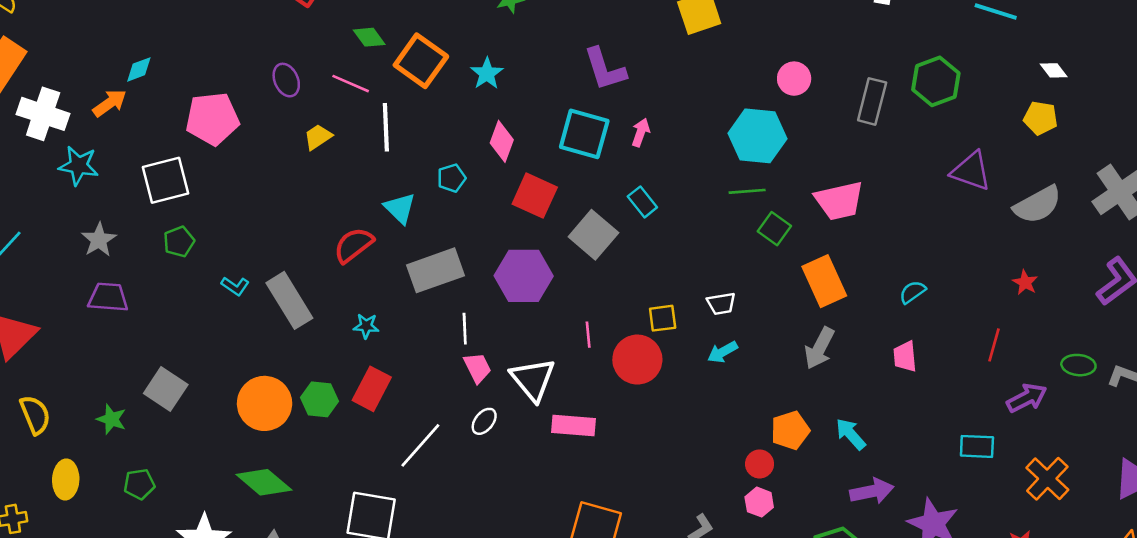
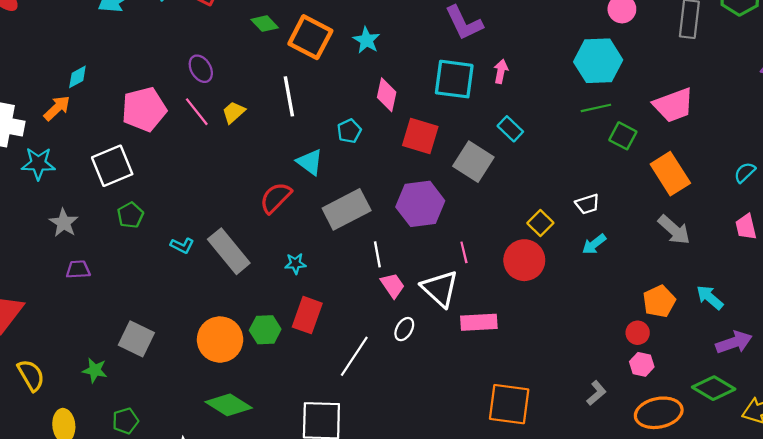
pink line: (351, 84) -> (197, 112), moved, turned 36
purple trapezoid: (108, 297) -> (78, 269), size x0.7
yellow square: (663, 318) -> (540, 223), turned -30
pink line: (588, 335) -> (464, 252), moved
gray arrow: (820, 348) -> (674, 230), turned -68

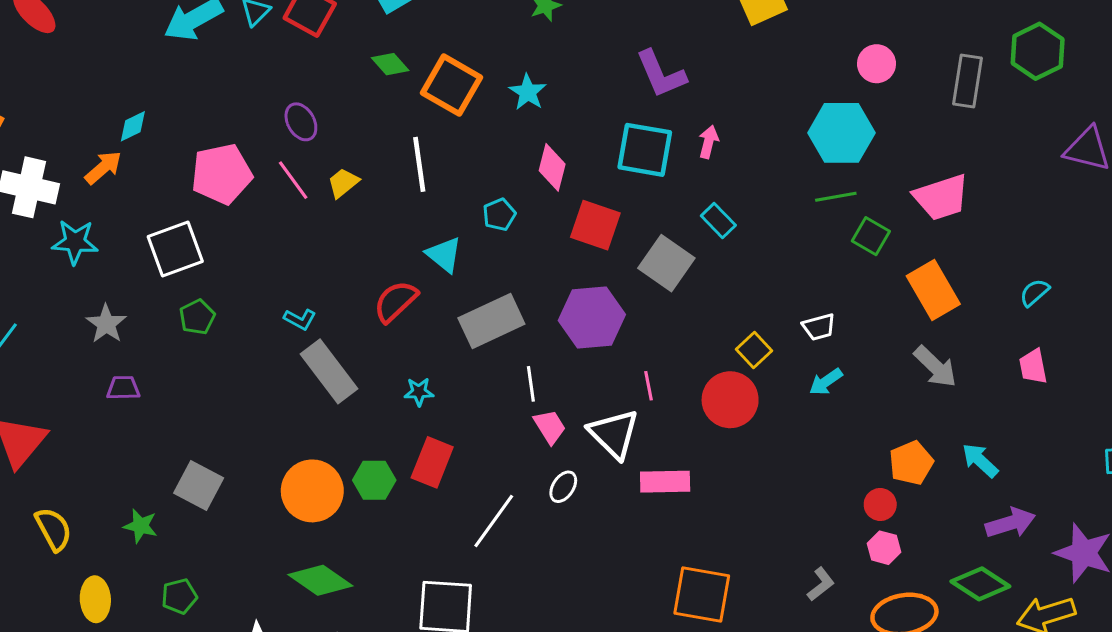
cyan L-shape: (182, 246) -> (300, 319), moved

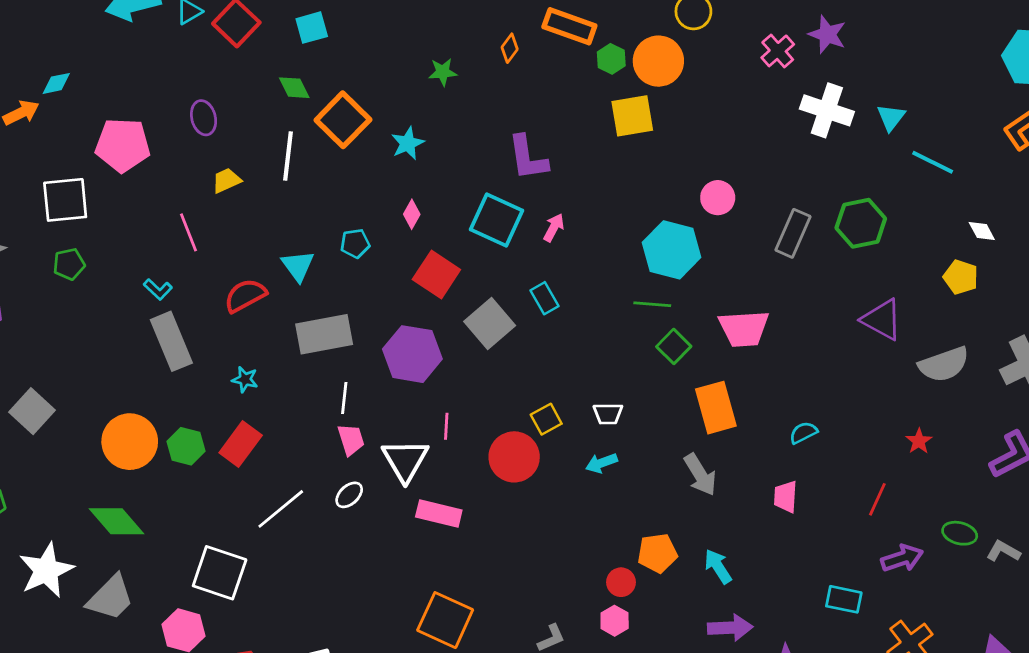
white line: (419, 164) -> (288, 156), moved
pink diamond: (552, 167) -> (412, 214), size x0.7
pink line: (293, 180) -> (188, 232), moved

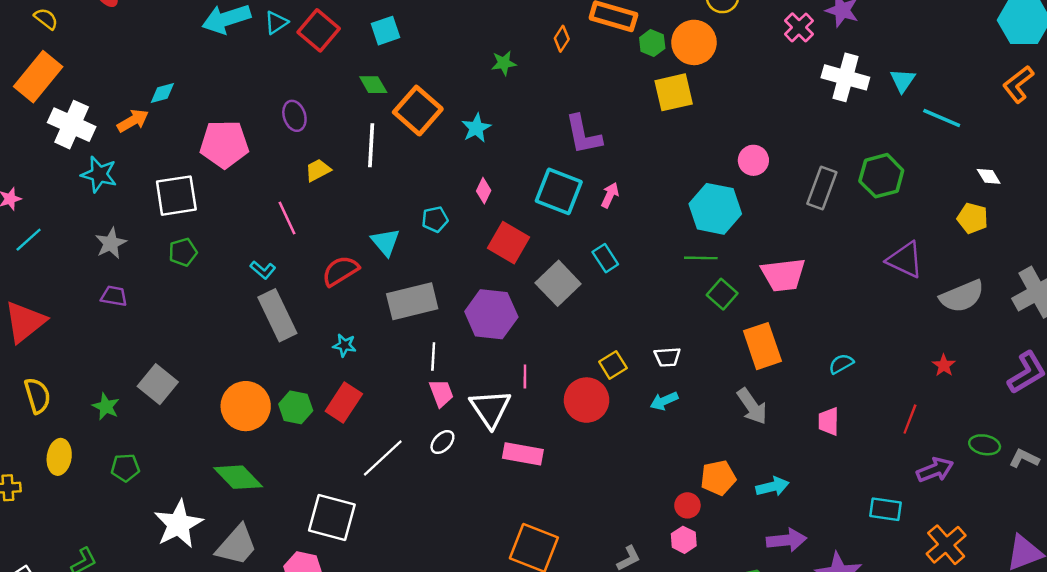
cyan arrow: (718, 566) -> (772, 487), turned 112

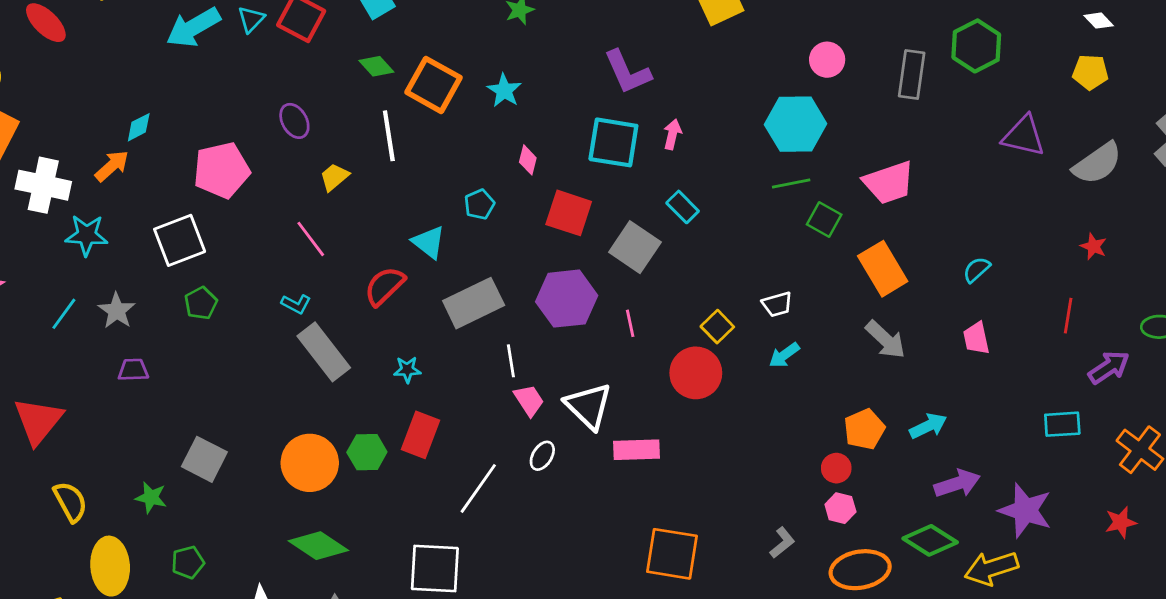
cyan line: (29, 240) -> (64, 314), moved
pink line: (525, 376) -> (630, 323), moved
yellow ellipse: (59, 457) -> (110, 566), size x1.4

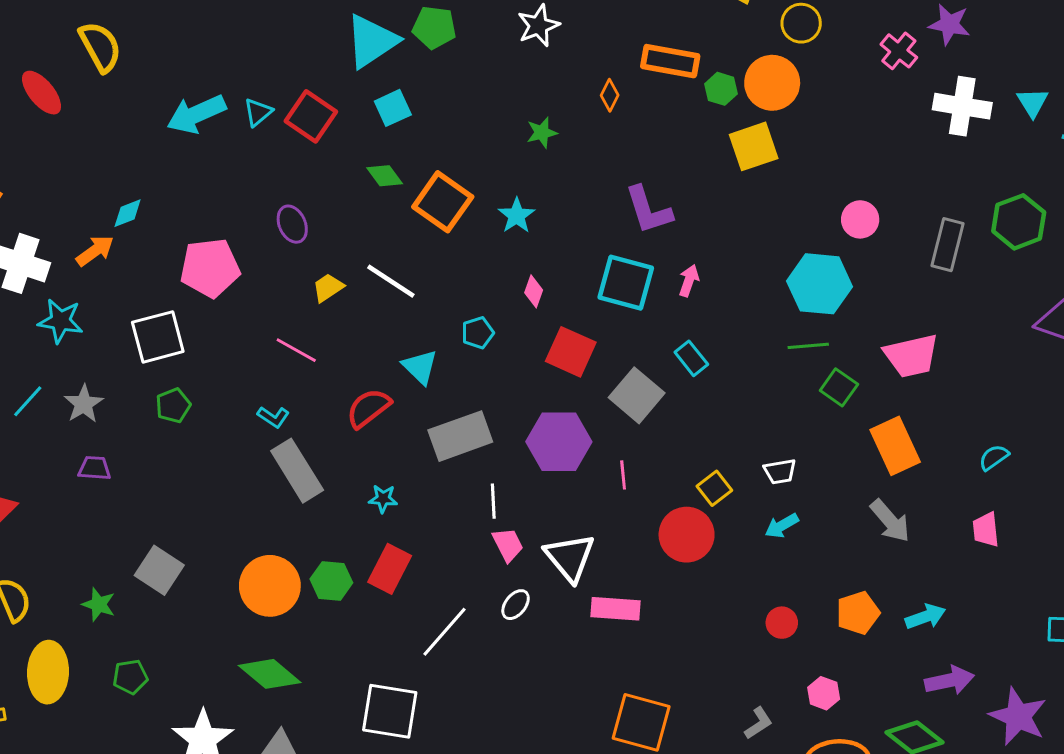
white line: (389, 136) -> (391, 281), moved, turned -54
pink line: (311, 239) -> (296, 350), turned -30
red circle: (836, 468) -> (782, 623), moved

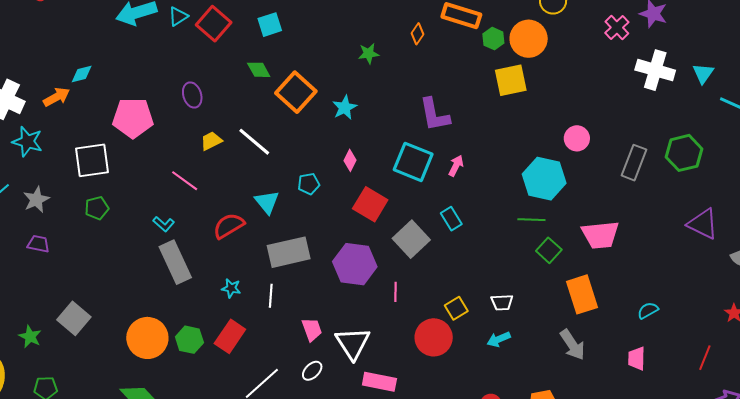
white line: (493, 501) -> (271, 296), moved

